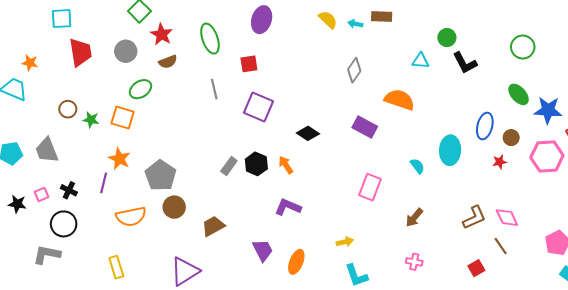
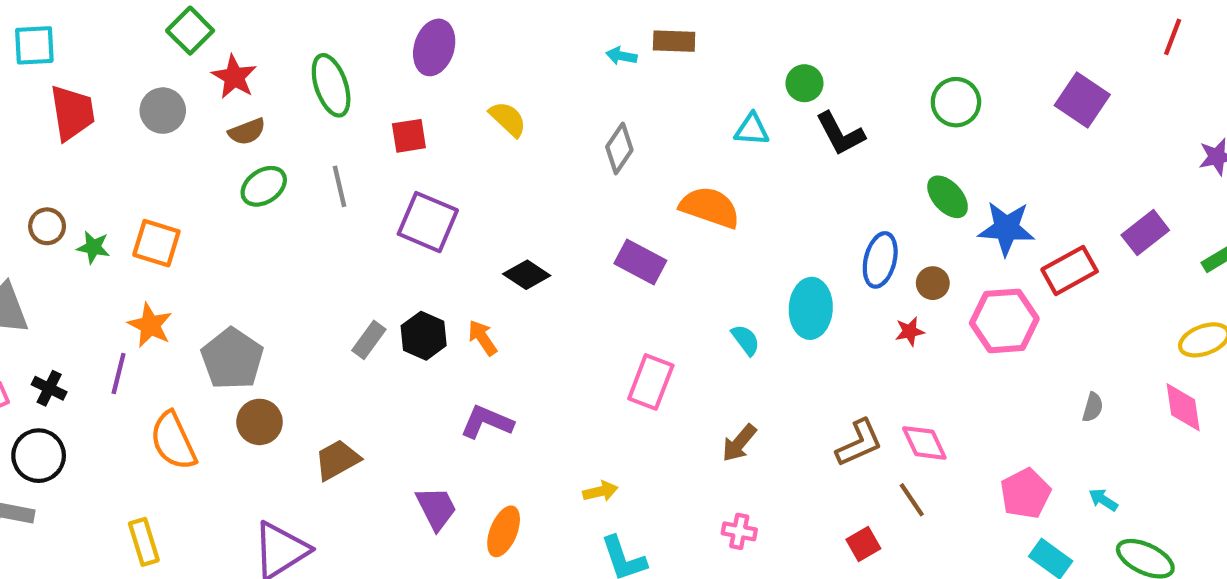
yellow semicircle: (328, 20) -> (508, 119), moved
green ellipse: (140, 89) -> (264, 186), moved
orange semicircle: (131, 217) -> (173, 441), turned 76

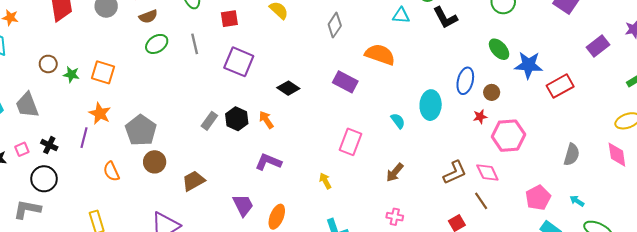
purple rectangle: (1145, 233) -> (598, 46), moved
pink hexagon: (1004, 321) -> (508, 136), moved
gray semicircle: (1093, 407) -> (572, 155), size x1.5
orange semicircle: (173, 441) -> (111, 171), size x0.7
yellow arrow: (600, 491) -> (325, 181), moved, turned -105

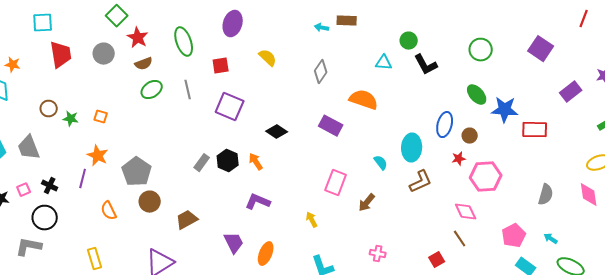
orange square: (103, 72) -> (101, 117), size x0.6
red rectangle: (560, 86) -> (535, 130), turned 30
brown arrow: (395, 172) -> (367, 203), moved
brown L-shape: (455, 172) -> (421, 182), moved

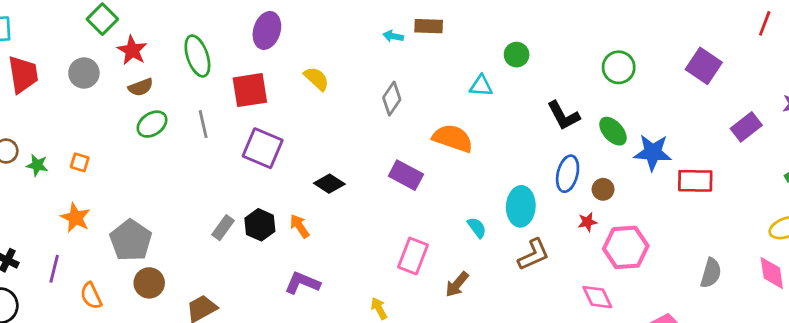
black L-shape: (426, 65) -> (563, 116), moved
red square: (221, 66) -> (250, 90), size x1.5
purple line: (83, 179) -> (54, 269), moved

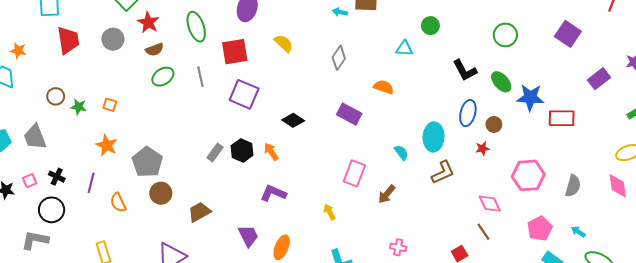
orange semicircle: (453, 138) -> (384, 87), size x0.7
pink hexagon: (626, 247) -> (528, 175), moved

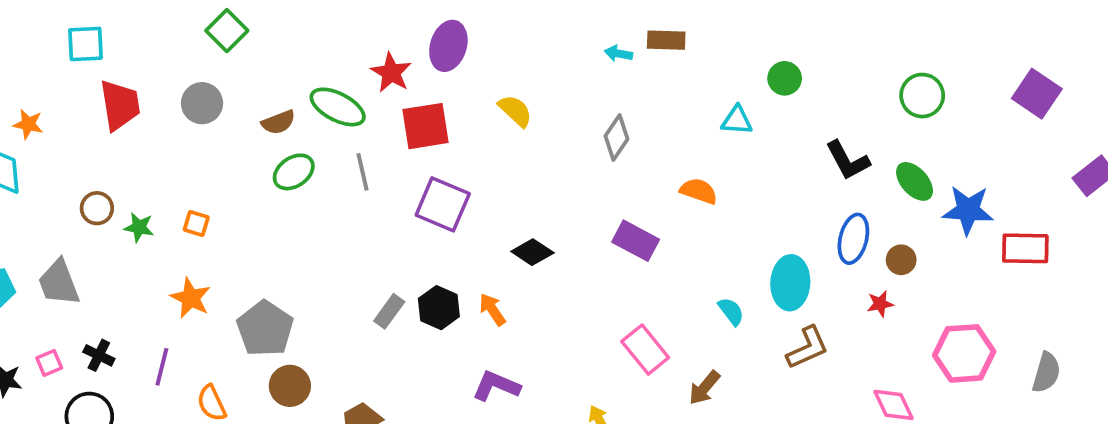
red star: (148, 22) -> (391, 73), moved
green ellipse: (196, 27) -> (338, 107), moved, turned -44
pink rectangle: (354, 173) -> (645, 350), turned -60

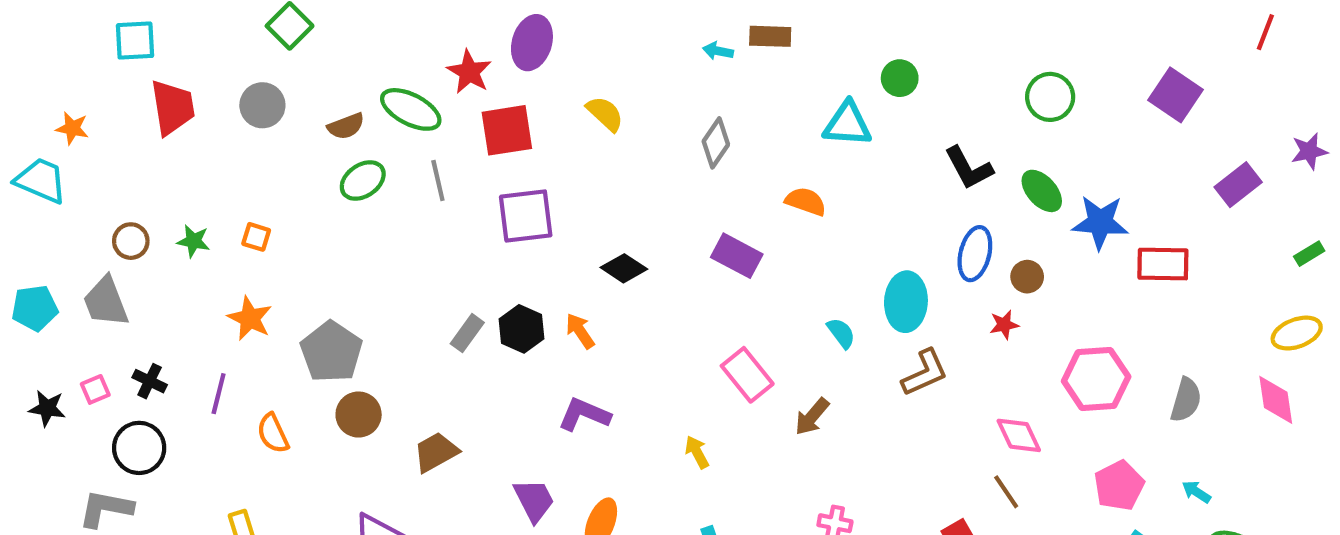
cyan triangle: (737, 120) -> (847, 124), size x1.4
purple square: (443, 204) -> (526, 216), turned -30
brown circle: (97, 208) -> (131, 241), moved

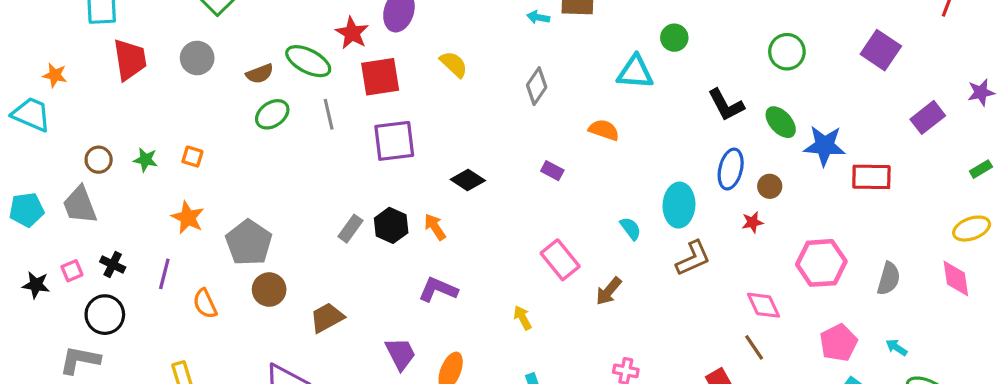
purple rectangle: (737, 256) -> (552, 171), size x0.6

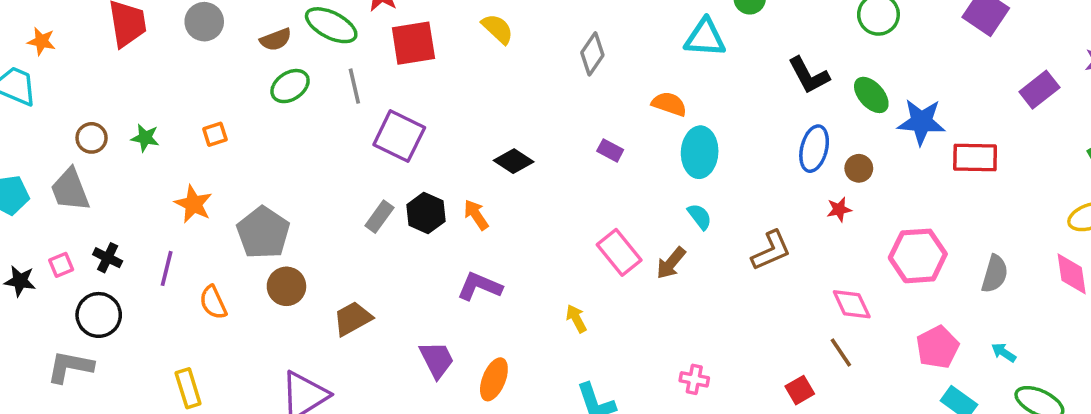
purple square: (394, 141) -> (399, 136), moved, turned 33
orange square: (192, 157) -> (215, 134), moved, turned -35
cyan ellipse: (679, 205) -> (700, 152), moved
brown arrow: (609, 291) -> (671, 263), moved

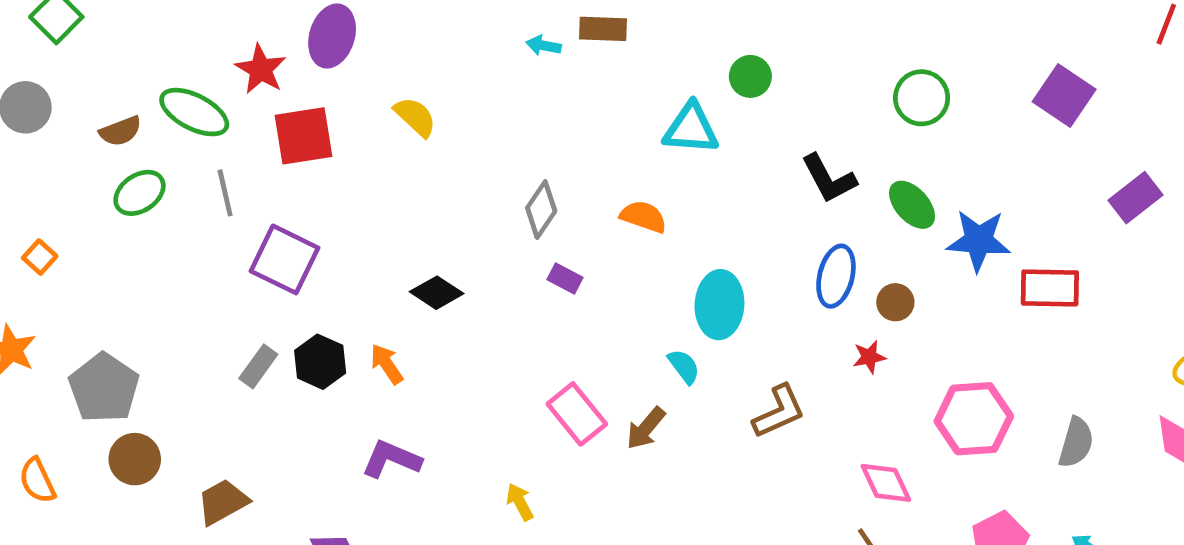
gray diamond: (592, 54) -> (541, 210), moved
orange square: (215, 134) -> (40, 257), turned -30
cyan ellipse: (700, 152) -> (719, 305), moved

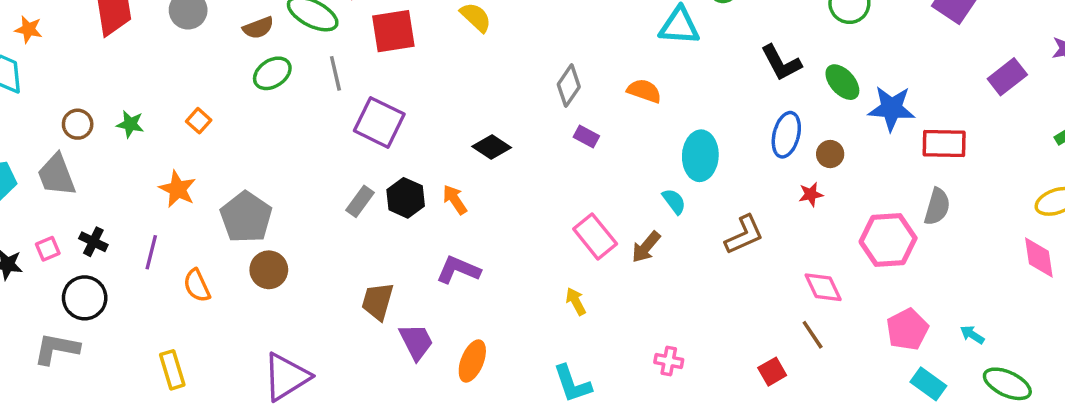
gray semicircle: (1076, 442) -> (937, 207), moved
brown trapezoid: (223, 502) -> (378, 301), moved, turned -45
yellow arrow: (520, 502) -> (576, 301), moved

